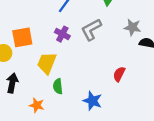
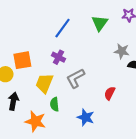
gray L-shape: (91, 30) -> (76, 78), moved
orange star: (37, 105) -> (35, 121), size x1.5

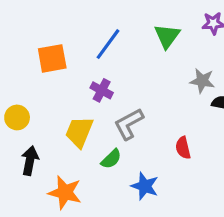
orange square: (22, 60) -> (52, 58), moved
red semicircle: (110, 93) -> (183, 148), turned -40
green semicircle: (54, 104) -> (111, 159), moved, turned -128

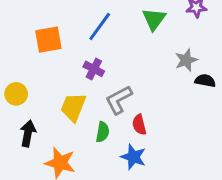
gray star: (202, 81) -> (186, 60), turned -30
red semicircle: (183, 148) -> (139, 125), moved
green semicircle: (111, 159) -> (103, 132), turned -36

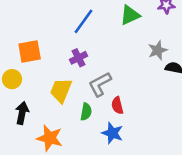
green triangle: (154, 19) -> (130, 15), turned 30
orange square: (48, 40) -> (30, 52), moved
purple cross: (94, 69) -> (78, 58), turned 36

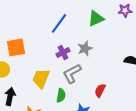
gray star: (158, 50) -> (85, 48), moved
purple cross: (78, 58) -> (63, 52), moved
red semicircle: (117, 105) -> (100, 90), moved, turned 40

